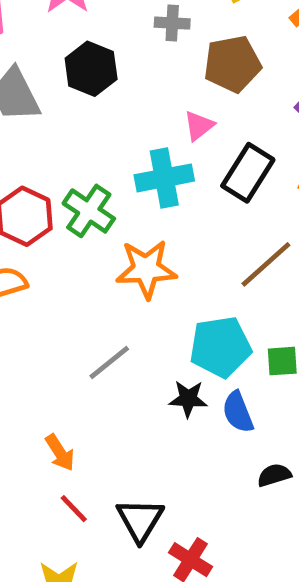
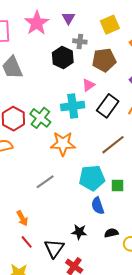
black hexagon: (91, 69) -> (63, 57), moved
black star: (188, 399) -> (79, 232), moved

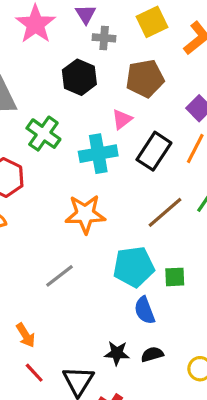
gray cross: (80, 41) -> (104, 38), moved
green cross: (40, 118) -> (43, 134), moved
black semicircle: (111, 233) -> (152, 354), moved

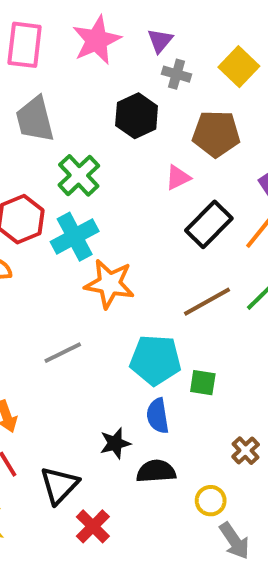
yellow square: (152, 22) -> (239, 67), turned -32
cyan cross: (98, 154) -> (75, 237), moved, turned -30
black star: (117, 353) -> (115, 443), moved, turned -30
black semicircle: (152, 354) -> (156, 471), size x1.4

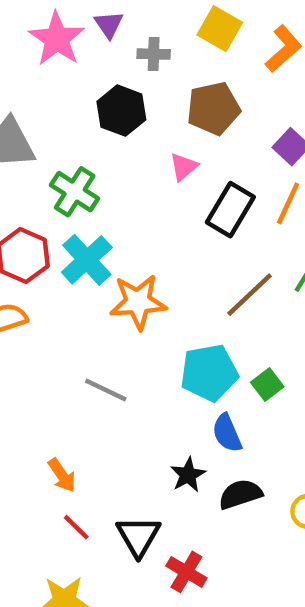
purple triangle: (160, 41) -> (109, 25), moved
gray line: (63, 353) -> (106, 390), turned 66
green square: (203, 383) -> (267, 384), turned -32

